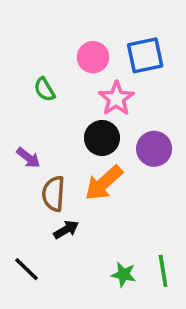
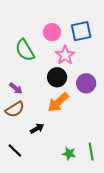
green semicircle: (45, 90) -> (25, 50), size x1.6
brown semicircle: (53, 194) -> (15, 109), moved, turned -126

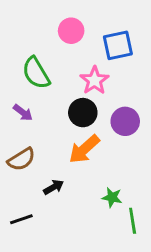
pink circle: (52, 32) -> (71, 31), moved
purple arrow: (16, 88) -> (23, 113), moved
black line: (15, 151) -> (21, 219), turned -63
green star: (69, 154) -> (112, 197), moved

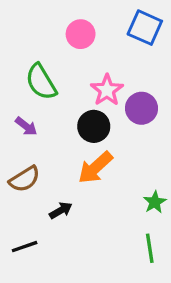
blue square: (118, 45) -> (145, 28), moved, turned 36
purple circle: (125, 121) -> (141, 108), moved
green star: (112, 197) -> (155, 202), moved, turned 30

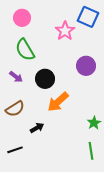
pink circle: (81, 34) -> (22, 18), moved
pink star: (107, 90) -> (65, 31), moved
black circle: (94, 126) -> (45, 79), moved

